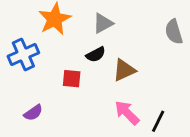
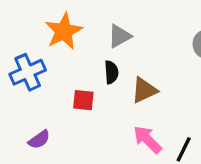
black semicircle: (96, 55) -> (111, 72), turned -66

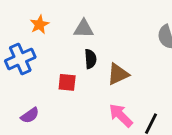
orange star: (64, 31) -> (40, 25), moved, size x0.6
gray triangle: (120, 36) -> (84, 29), moved, turned 30

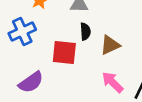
red square: (67, 82) -> (64, 53), size x1.5
purple semicircle: (30, 115) -> (31, 82), size x1.5

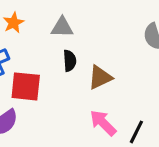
red square: (64, 53) -> (26, 86), moved

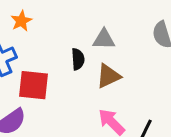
gray triangle: (62, 27) -> (104, 39), moved

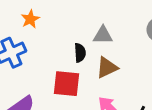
red square: (33, 85) -> (67, 84), moved

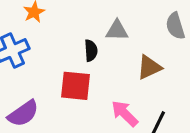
brown triangle: (107, 67) -> (149, 67), moved

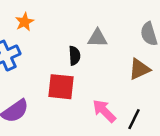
brown triangle: (149, 67) -> (139, 69), moved

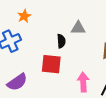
pink arrow: (104, 111) -> (83, 82), turned 42

